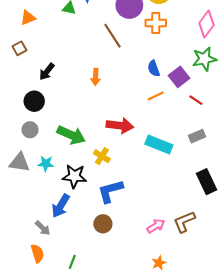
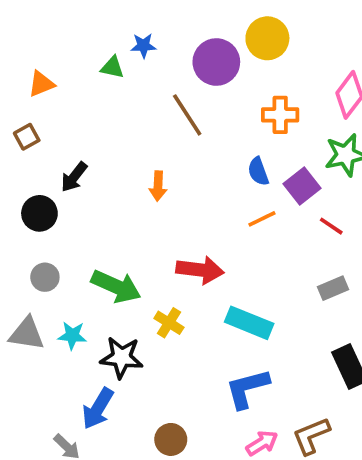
orange cross: (156, 23) -> (280, 115), moved
black circle: (34, 101) -> (39, 213), moved
cyan rectangle: (159, 145) -> (249, 323), moved
blue L-shape: (110, 191) -> (247, 388), moved

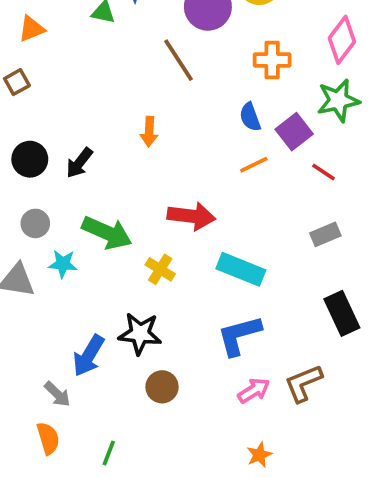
black arrow: (74, 177) -> (79, 163), moved
cyan star: (72, 336) -> (63, 264), moved
black star: (122, 357) -> (140, 334), moved

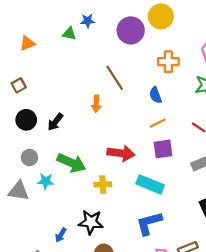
brown line: (179, 60) -> (115, 78), moved
brown square: (17, 82) -> (19, 85), moved
purple square: (294, 132) -> (163, 149), moved, turned 30
yellow cross: (160, 269) -> (103, 184), turned -35
blue arrow: (89, 356) -> (61, 235), size x0.6

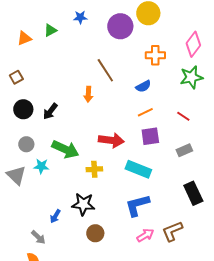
green triangle: (69, 34) -> (50, 30), moved, turned -40
blue semicircle: (155, 95) -> (143, 86), turned -98
gray triangle: (19, 191) -> (16, 175), turned 35

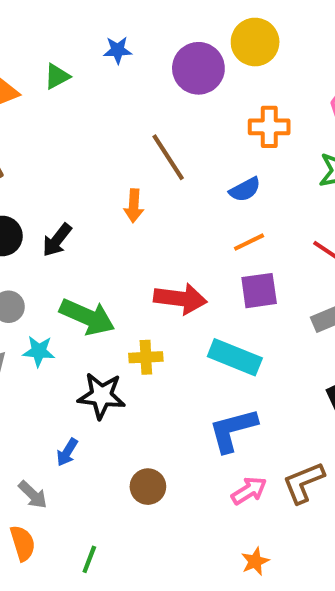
black star: (83, 204) -> (101, 396), moved

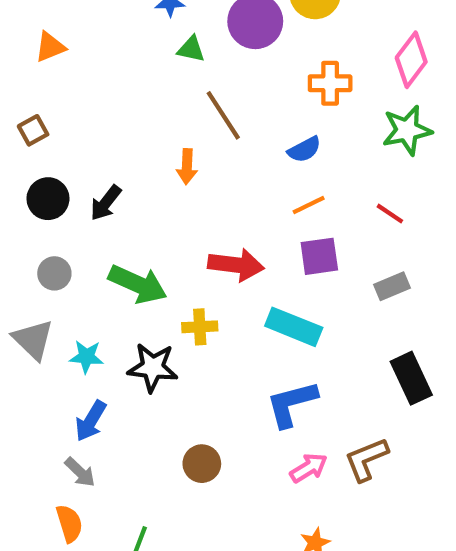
green triangle: (57, 76) -> (191, 49), moved, turned 40
cyan star: (39, 351) -> (86, 357), moved
blue arrow: (67, 452) -> (91, 421), moved, size x1.4

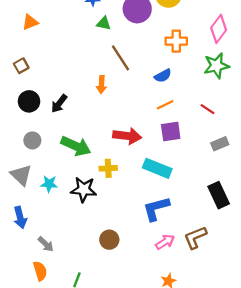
gray rectangle: (392, 286) -> (220, 144), moved
blue arrow: (91, 421) -> (20, 217), moved, turned -45

